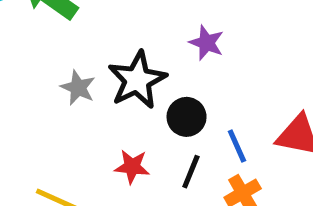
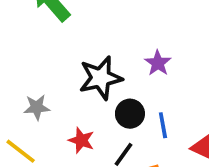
gray star: (78, 88) -> (37, 107), moved, turned 30
blue line: (237, 146) -> (163, 125), moved

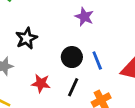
black star: (101, 78) -> (27, 38), moved, size x0.7

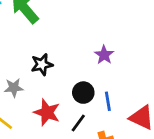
red star: (41, 83) -> (47, 112), size x1.4

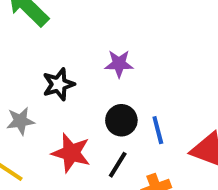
purple star: (104, 55) -> (119, 64), moved, turned -30

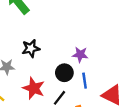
purple star: (119, 64) -> (80, 55), moved

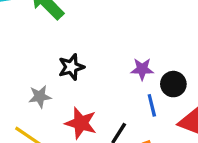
black circle: (64, 73) -> (173, 84), moved

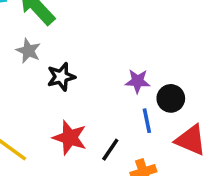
gray star: (40, 97) -> (28, 51), moved, turned 30

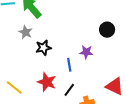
black circle: (171, 98) -> (107, 30), moved
blue line: (147, 121) -> (69, 65), moved

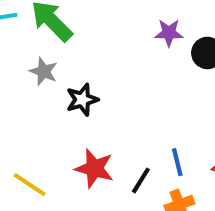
purple star: (86, 52) -> (169, 33), moved
blue line: (69, 65) -> (177, 162), moved

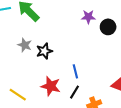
gray star: (44, 71) -> (25, 45), moved
blue line: (177, 162) -> (75, 71), moved

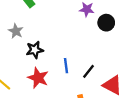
black star: (44, 51) -> (35, 50), moved
black line: (74, 92) -> (89, 71), moved

